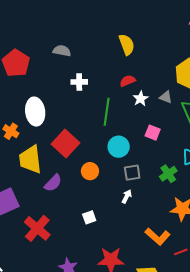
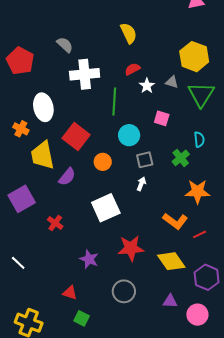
gray semicircle: (62, 51) -> (65, 45), turned 36
white cross: (79, 82) -> (85, 74), size x1.8
white square: (89, 217) -> (106, 208), size x2.0
red cross: (37, 228) -> (55, 223), size x0.6

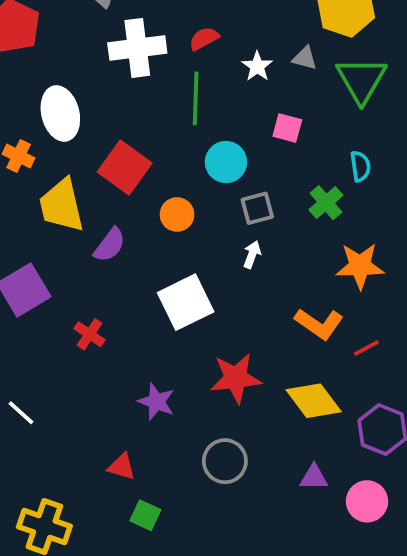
red semicircle: (132, 69) -> (204, 39), moved

